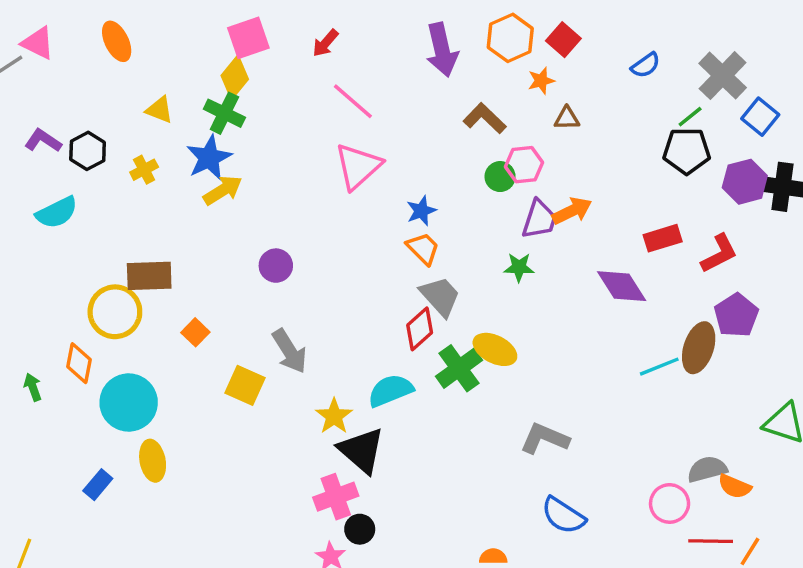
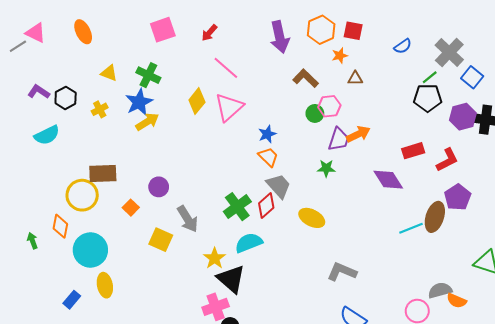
red square: (563, 40) -> (353, 31), turned -30
yellow diamond: (235, 77) -> (197, 101), moved
purple circle: (276, 266) -> (159, 187), moved
green cross: (459, 368) -> (237, 207), moved

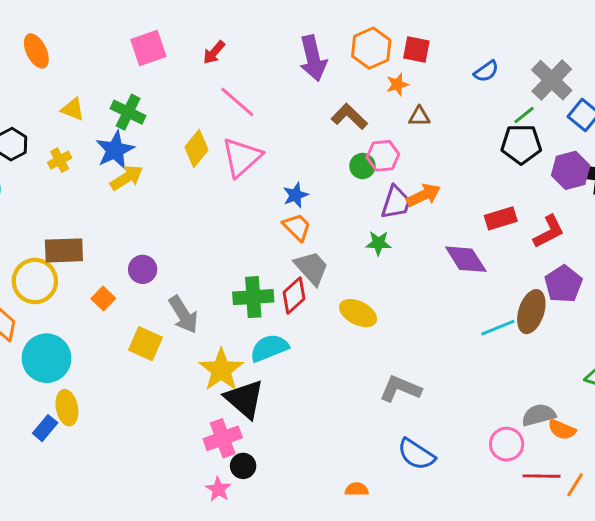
green cross: (237, 207) -> (253, 297), turned 32
yellow star: (215, 258) -> (221, 370), size x1.4
blue rectangle: (72, 300) -> (45, 428), moved

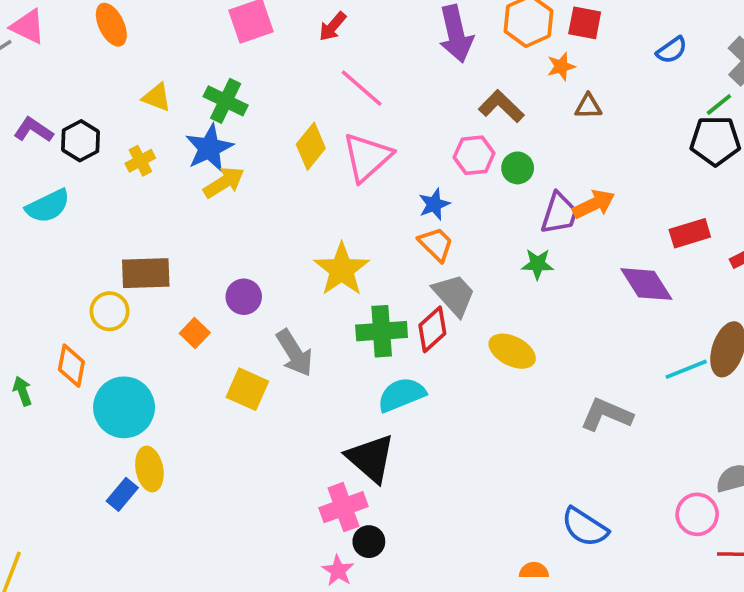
pink hexagon: (383, 156) -> (474, 155), moved
yellow circle: (35, 281) -> (110, 311), size x0.7
yellow star: (221, 370) -> (342, 270), moved
gray L-shape: (400, 389) -> (606, 415), moved
orange semicircle: (357, 489) -> (534, 571), moved

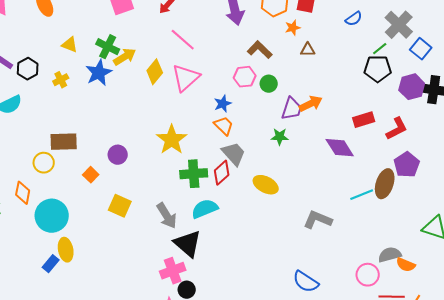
yellow arrow: (224, 182) -> (125, 57), moved
gray arrow: (295, 353) -> (167, 216), moved

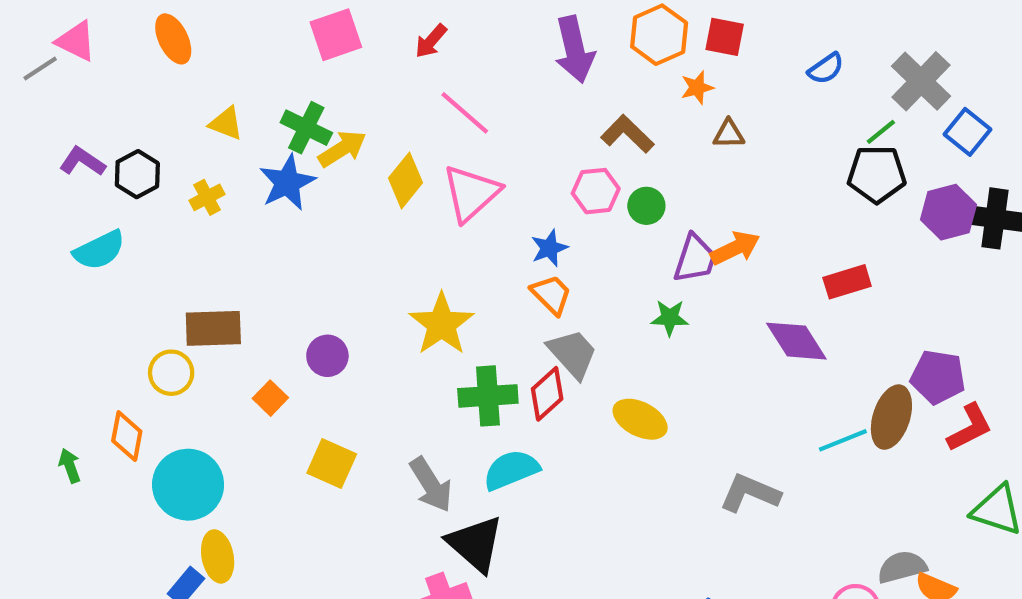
red L-shape: (397, 129) -> (970, 428), moved
purple pentagon: (407, 165) -> (938, 377), turned -30

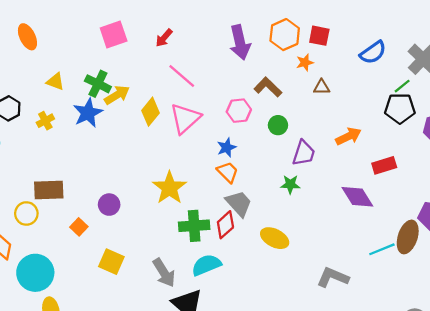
blue semicircle: (826, 69) -> (373, 52), size x1.4
pink hexagon: (596, 191) -> (239, 111), moved
orange arrow: (735, 248) -> (348, 136), moved

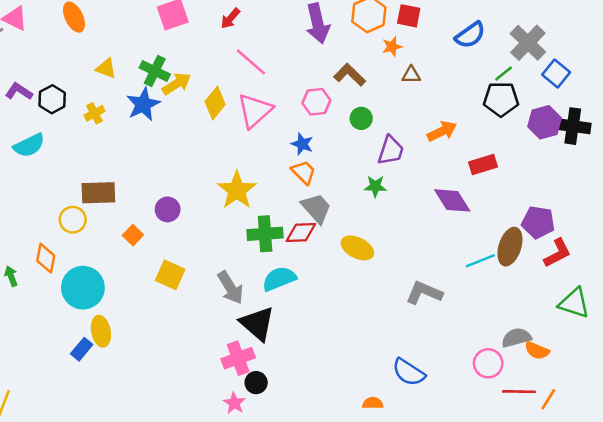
blue star: (227, 148) -> (302, 144), turned -30
red diamond: (225, 225) -> (301, 233), turned 40

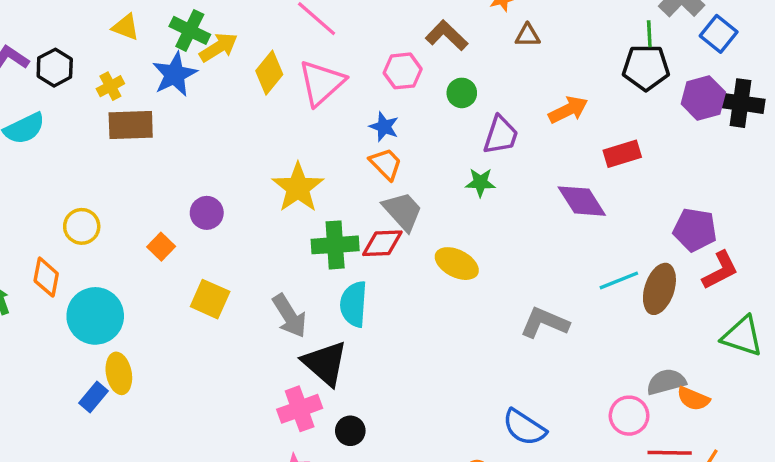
green line: (504, 74) -> (649, 34), turned -54
brown rectangle: (98, 193) -> (131, 125), moved
brown ellipse: (510, 247) -> (659, 289), moved
cyan semicircle: (279, 279) -> (354, 304), turned -64
black circle: (256, 383) -> (350, 431), moved

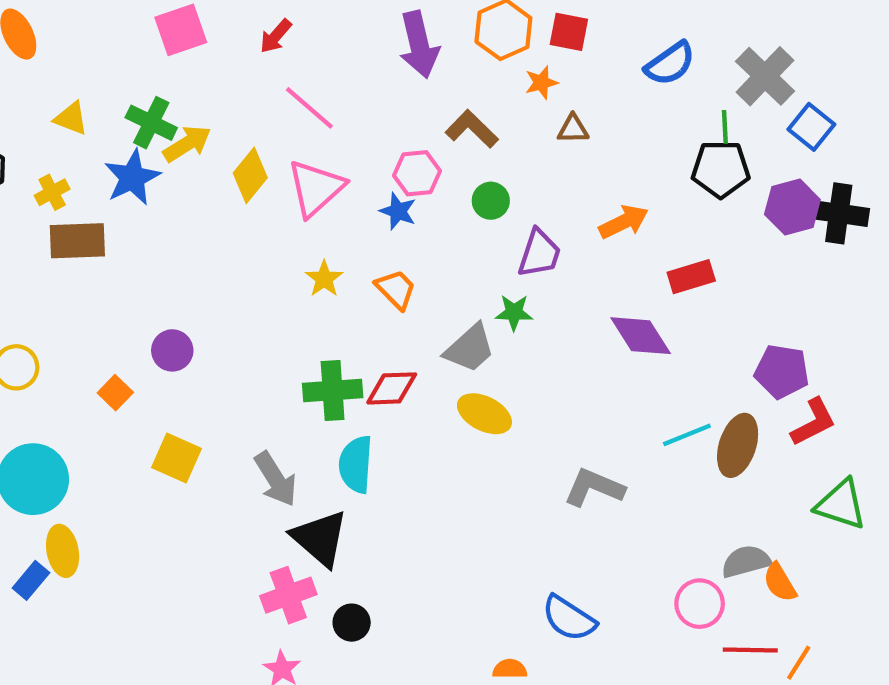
blue star: (384, 127) -> (398, 211), moved
yellow star: (298, 188) -> (324, 279), moved, size x0.6
gray trapezoid: (403, 211) -> (470, 348), moved, turned 90
orange semicircle: (693, 399) -> (780, 582), turned 36

